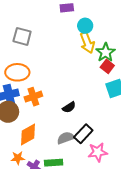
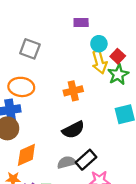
red square: (107, 66) -> (118, 56), moved
orange cross: (33, 97) -> (73, 91), moved
black semicircle: (69, 107) -> (73, 130), size x1.5

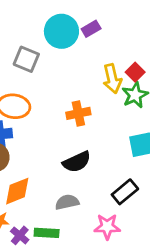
purple rectangle: (81, 23) -> (91, 29), turned -32
cyan circle: (99, 44) -> (61, 31), moved, size x1.6
black rectangle: (86, 160) -> (125, 192), moved

